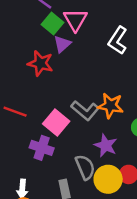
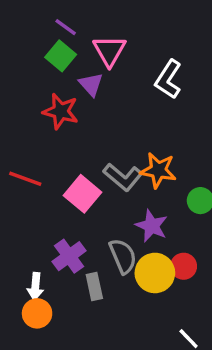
green square: (52, 23) -> (61, 56), moved
purple triangle: (62, 44) -> (91, 84), turned -30
purple cross: (42, 148) -> (69, 256), moved, turned 35

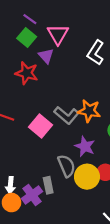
purple cross: (69, 256) -> (32, 195), moved

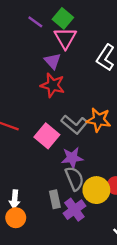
green square: (27, 38) -> (63, 18), moved
red star: (27, 73) -> (53, 85), moved
purple star: (85, 146) -> (72, 158), moved, turned -30
purple cross: (32, 195) -> (74, 210), moved

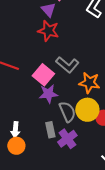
orange star: (99, 120) -> (89, 83), moved
purple star: (72, 158) -> (48, 94), moved
yellow circle: (96, 190) -> (87, 110), moved

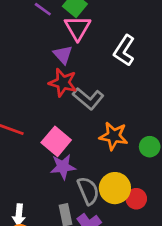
gray L-shape: (67, 65) -> (88, 99), moved
orange star: (89, 83) -> (114, 136), moved

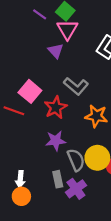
red star: (63, 83) -> (56, 108), moved, turned 30
pink square: (56, 141) -> (30, 91), moved

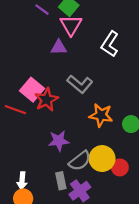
purple triangle: (56, 51) -> (59, 47), turned -49
red star: (56, 108) -> (46, 100), moved
gray semicircle: (76, 160) -> (80, 161), turned 75

